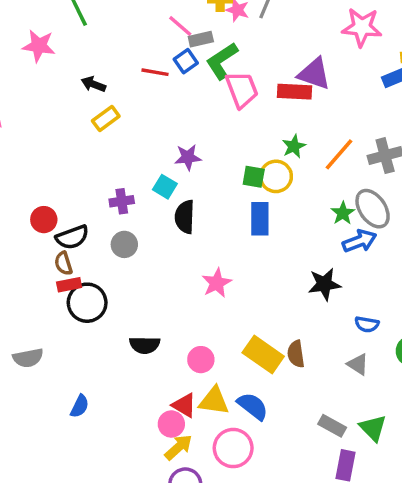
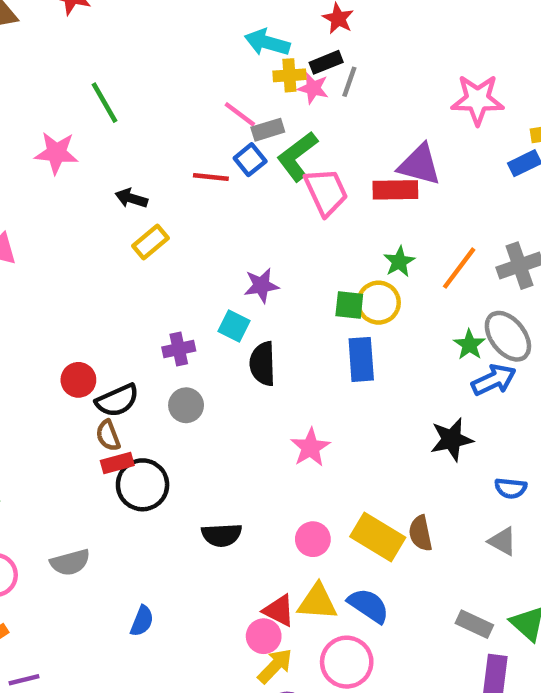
pink circle: (201, 360) -> (313, 539), moved

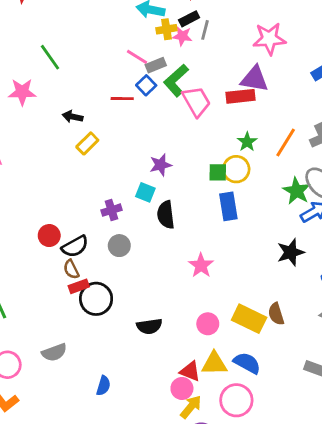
pink star: (478, 100) -> (269, 39), moved
green star: (469, 345) -> (297, 191), size x1.4

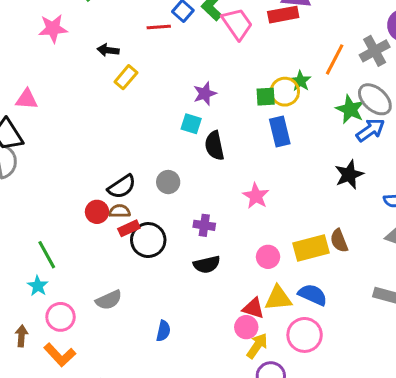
green star: (247, 142) -> (300, 81), moved
purple cross: (111, 210) -> (204, 225), moved, turned 30
red circle: (49, 236) -> (97, 212), moved
brown semicircle: (71, 269) -> (120, 211), turned 120
yellow rectangle: (249, 319) -> (311, 248), turned -36

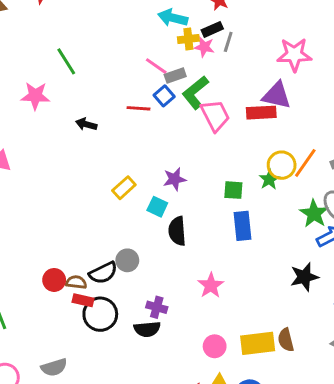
yellow rectangle: (126, 77) -> (124, 188), moved
yellow circle: (285, 92) -> (282, 165), moved
black semicircle: (122, 187) -> (103, 273), moved
red rectangle: (129, 228) -> (83, 300), turned 30
black semicircle: (207, 264) -> (147, 329), moved

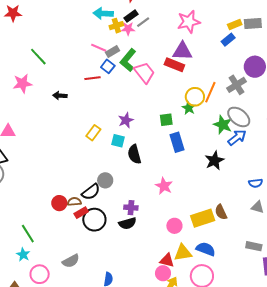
gray line: (228, 42) -> (143, 22), turned 48
red rectangle: (261, 113) -> (174, 65), turned 36
black star: (304, 277) -> (214, 160), moved
red rectangle: (83, 300) -> (81, 213), turned -32

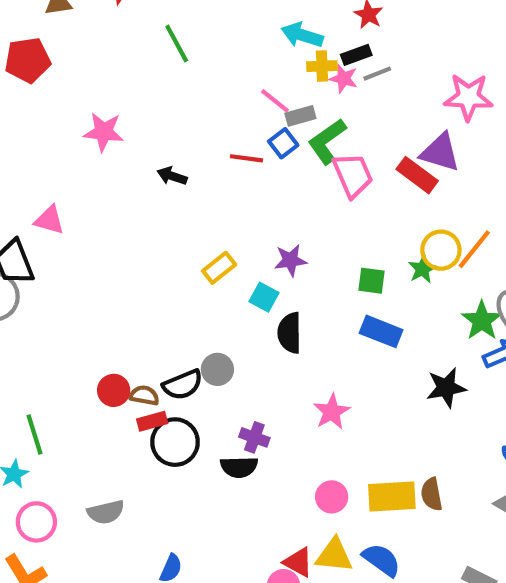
green line: (38, 57) -> (177, 44), moved
blue rectangle: (177, 142) -> (381, 331), turned -66

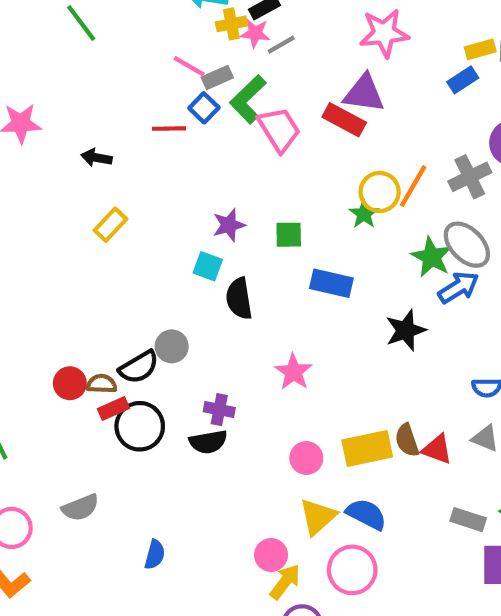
gray line: (377, 74) -> (281, 45), moved
yellow rectangle: (219, 268) -> (110, 225), moved
green square: (371, 281) -> (289, 235), moved
yellow triangle: (334, 555) -> (318, 517), turned -39
red triangle: (298, 562) -> (437, 449), moved

